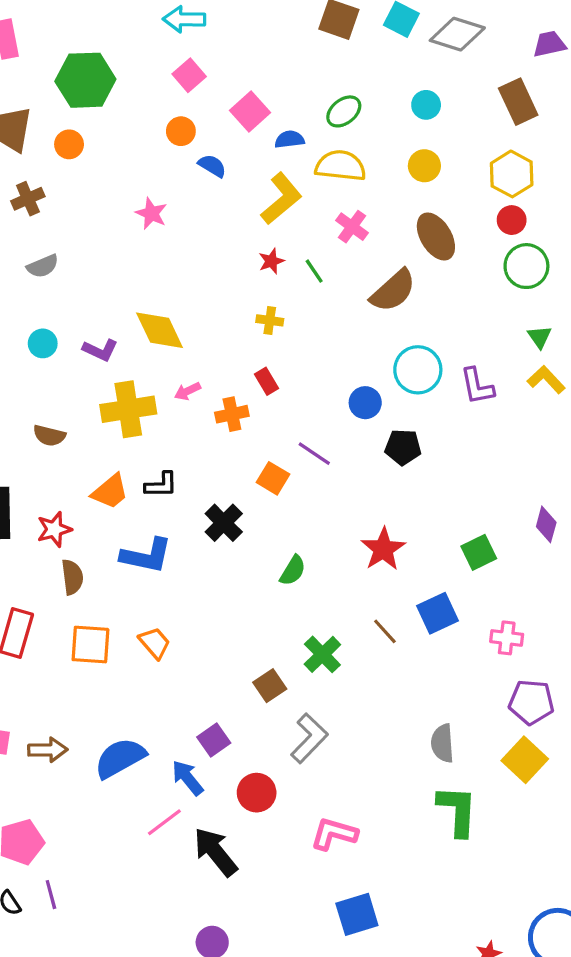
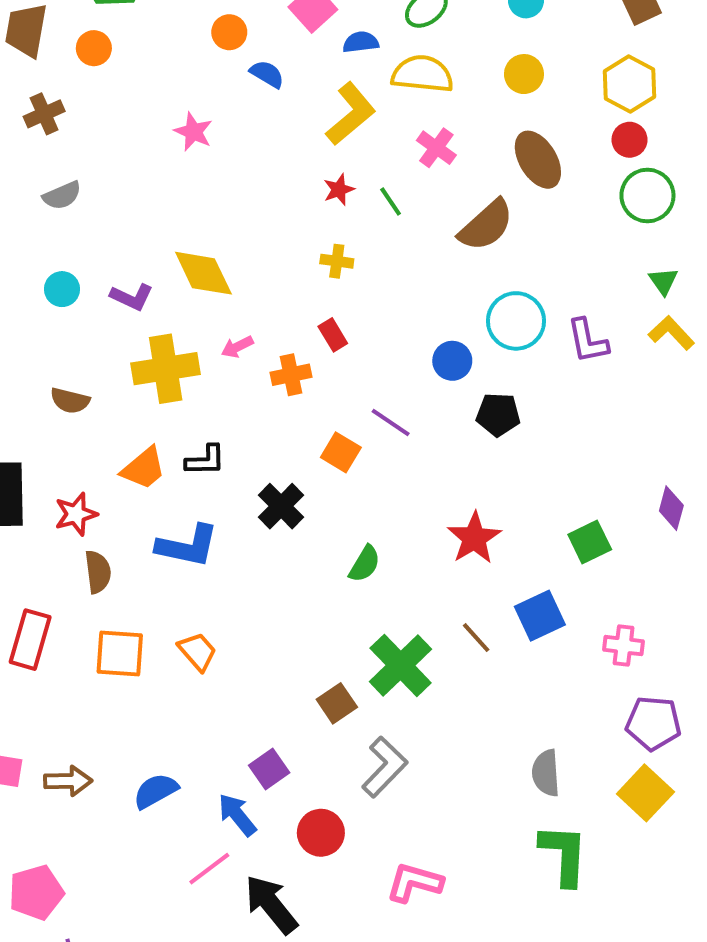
green cross: (322, 654) -> (401, 665), size x1.4
blue semicircle: (120, 758) -> (156, 791), size x0.7

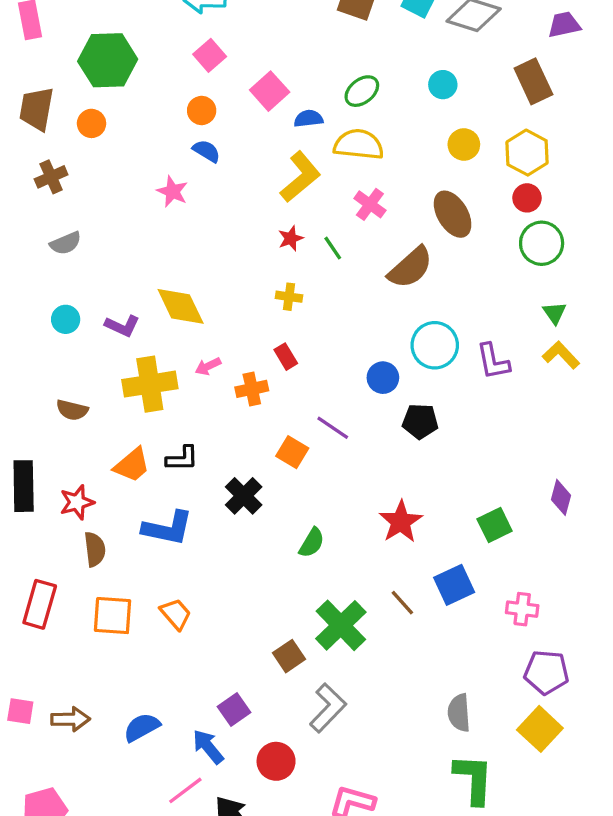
blue semicircle: (267, 74) -> (206, 151), moved
yellow circle: (524, 74) -> (464, 144), moved

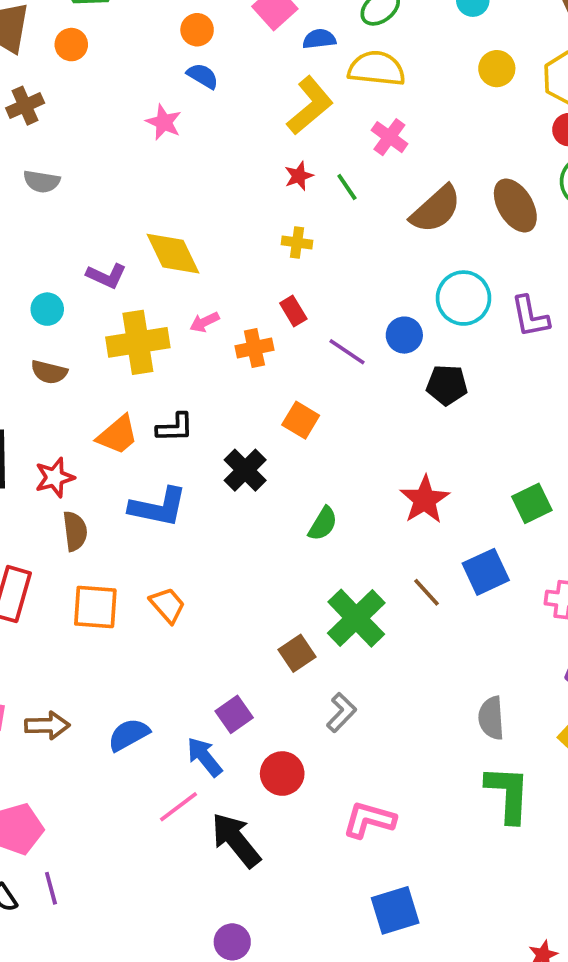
brown ellipse: (453, 214) -> (515, 206), moved
gray semicircle: (66, 243) -> (42, 181), turned 32
cyan circle: (66, 319) -> (47, 309), moved
purple line: (333, 428) -> (347, 352), moved
gray L-shape: (328, 708) -> (341, 712), size x0.7

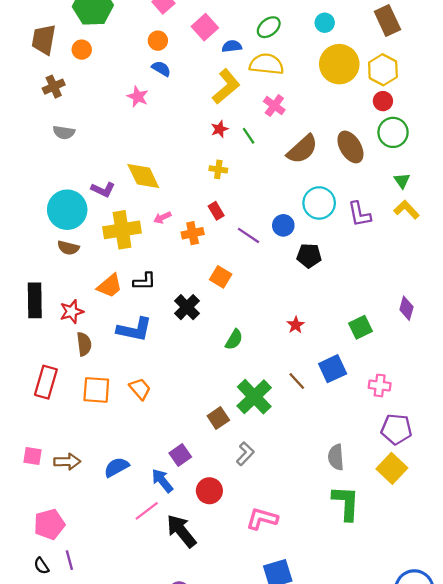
yellow circle: (497, 69) -> (339, 64), size x1.8
cyan circle: (47, 309) -> (67, 210), size x2.0
red star: (425, 500) -> (296, 325), size x0.6

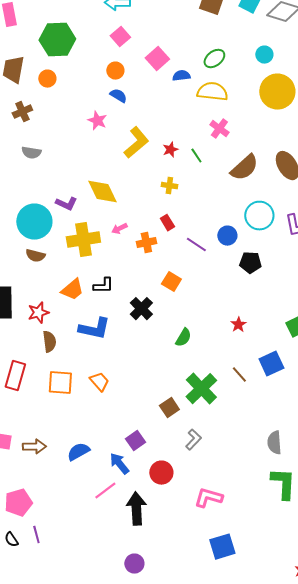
yellow L-shape: (226, 87) -> (136, 143), moved
black arrow: (181, 531) -> (136, 509), turned 36

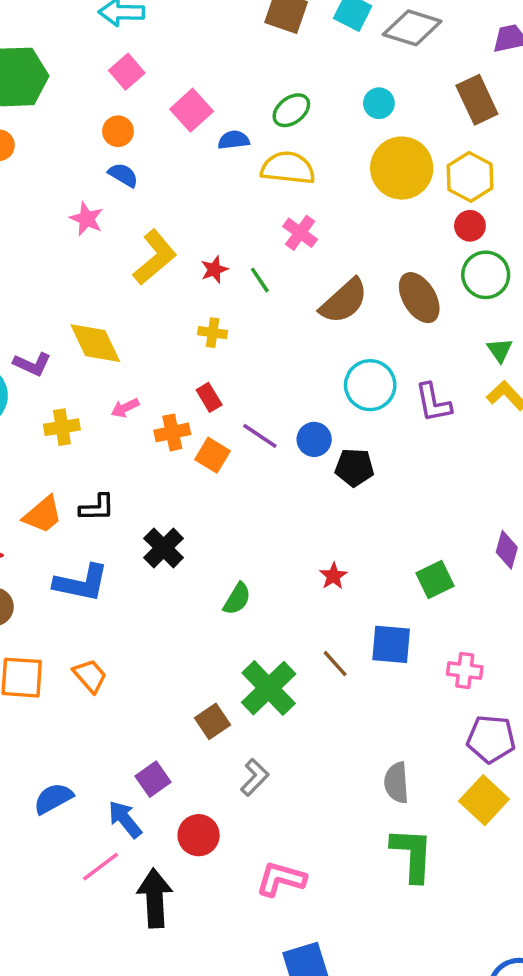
blue circle: (227, 236) -> (314, 439), moved
yellow cross: (83, 240) -> (62, 427), size x0.6
orange square: (171, 282) -> (213, 455), moved
blue square: (271, 364) -> (391, 644), turned 30

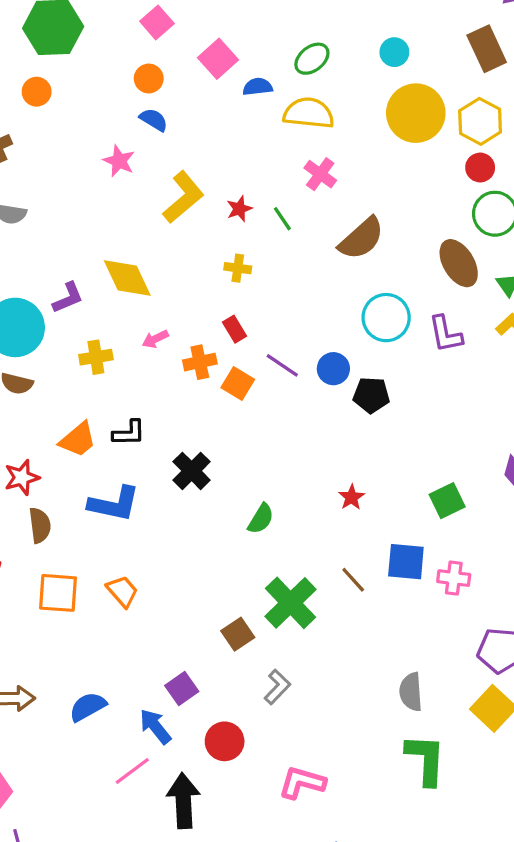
brown ellipse: (419, 298) -> (459, 263), moved
purple L-shape: (32, 364) -> (68, 298), turned -48
pink cross: (465, 671) -> (454, 578), moved

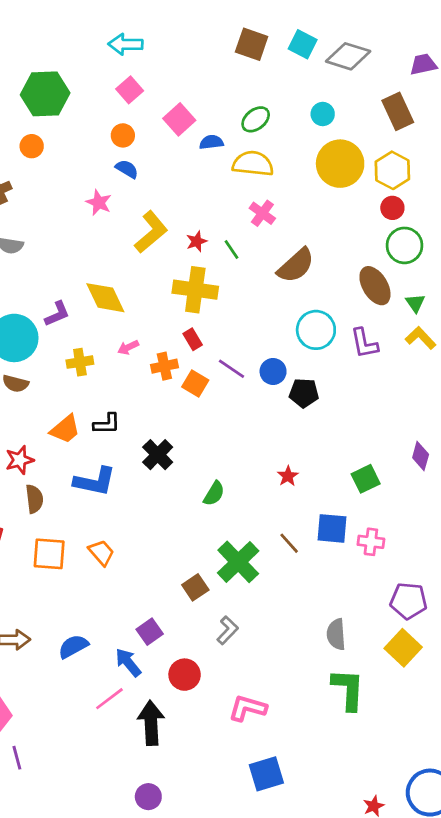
yellow cross: (238, 268) -> (195, 290), size x2.0

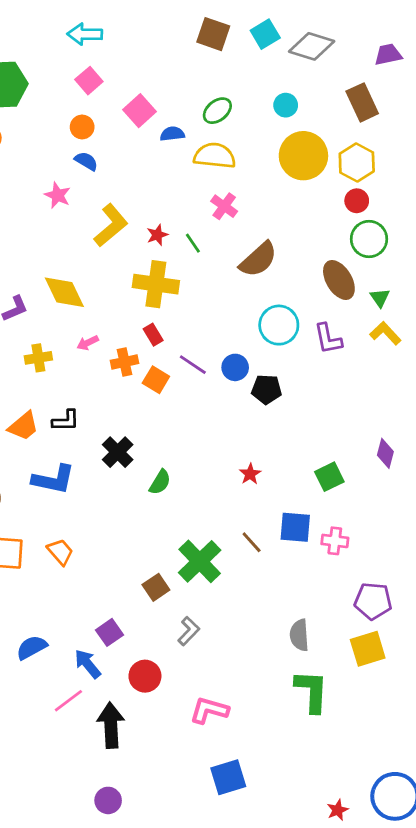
cyan square: (303, 44) -> (265, 34), turned 32
green semicircle: (214, 494) -> (160, 482), moved
yellow square: (403, 648) -> (368, 649), turned 30

